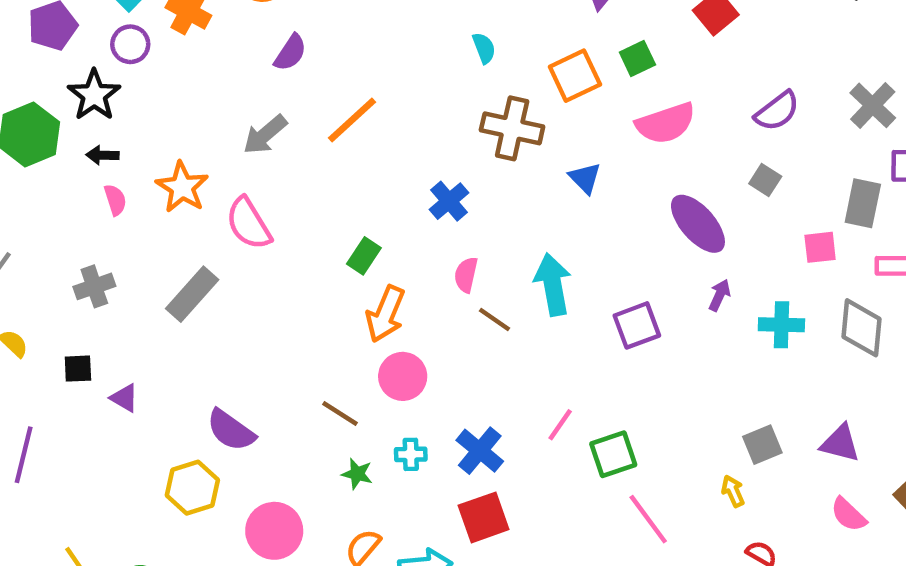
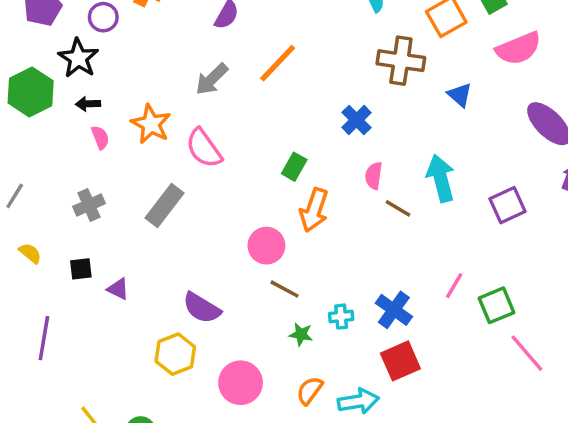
pink circle: (403, 376) -> (266, 246), moved

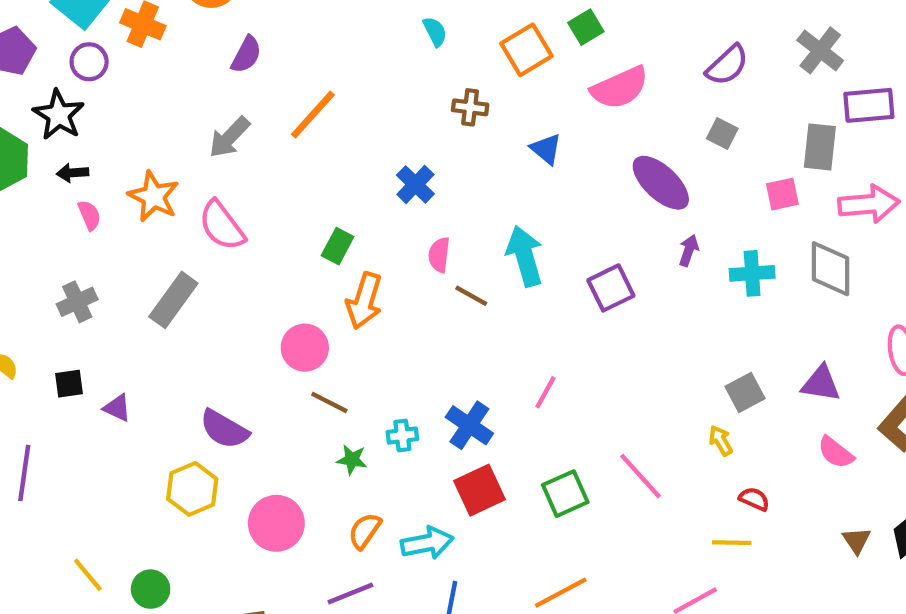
brown cross: (401, 61) -> (470, 107), size x0.6
green square: (497, 305) -> (565, 494), moved

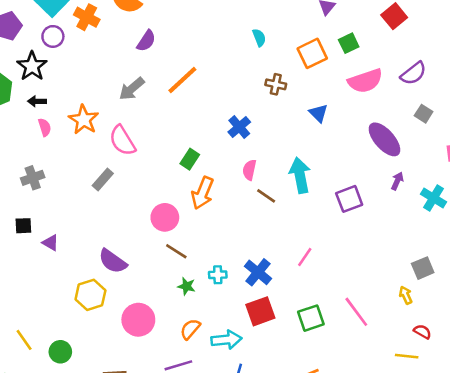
purple semicircle: (727, 65) -> (413, 73), moved
cyan cross: (752, 273) -> (433, 198), turned 30
gray rectangle: (173, 300) -> (103, 179), moved, size x0.7

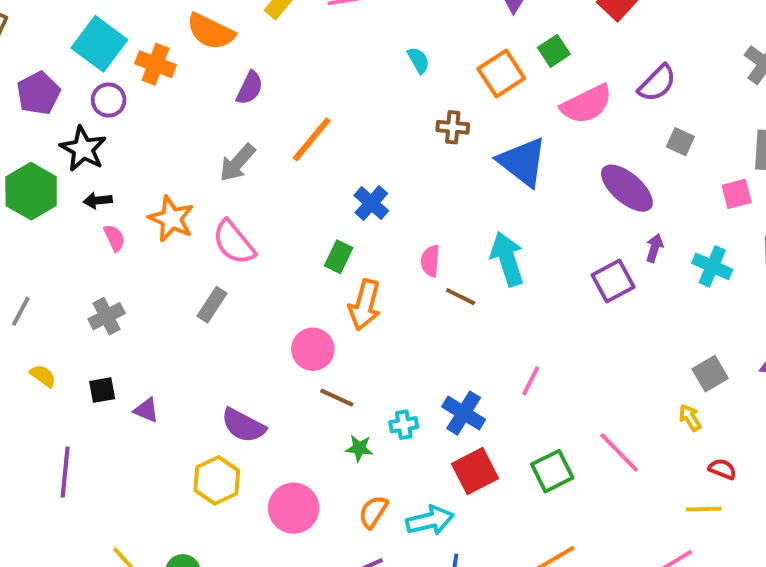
blue triangle: (318, 113) -> (523, 162), size x1.8
blue cross: (239, 127) -> (371, 203), moved
purple square: (349, 199) -> (613, 281), moved

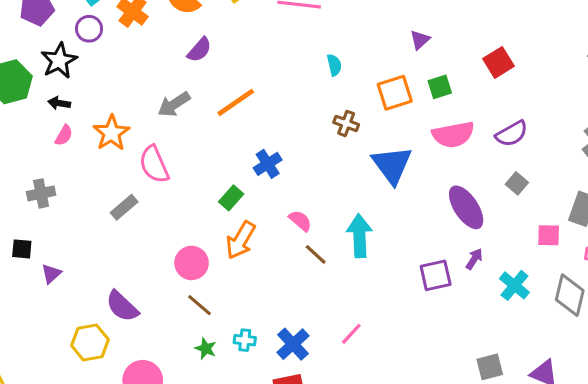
pink semicircle: (114, 238) -> (64, 135), turned 40
pink semicircle: (430, 261) -> (300, 221), turned 110
purple triangle: (146, 410) -> (51, 274), turned 40

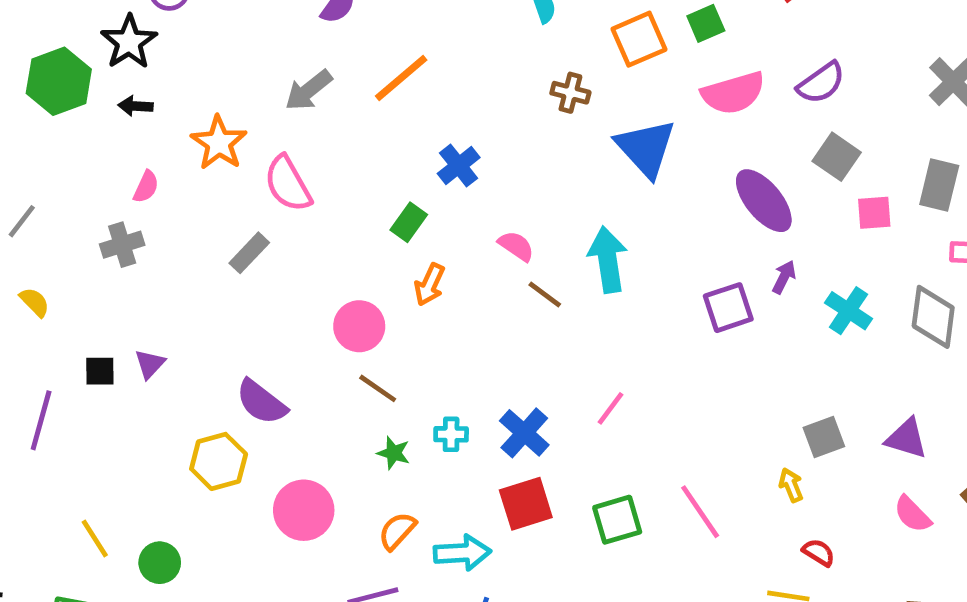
pink semicircle: (64, 135) -> (146, 187), moved
gray square: (517, 183) -> (837, 157), size x1.4
pink square: (549, 235) -> (874, 213), moved
orange arrow: (241, 240) -> (430, 285), size x0.7
black square: (22, 249) -> (100, 371), moved

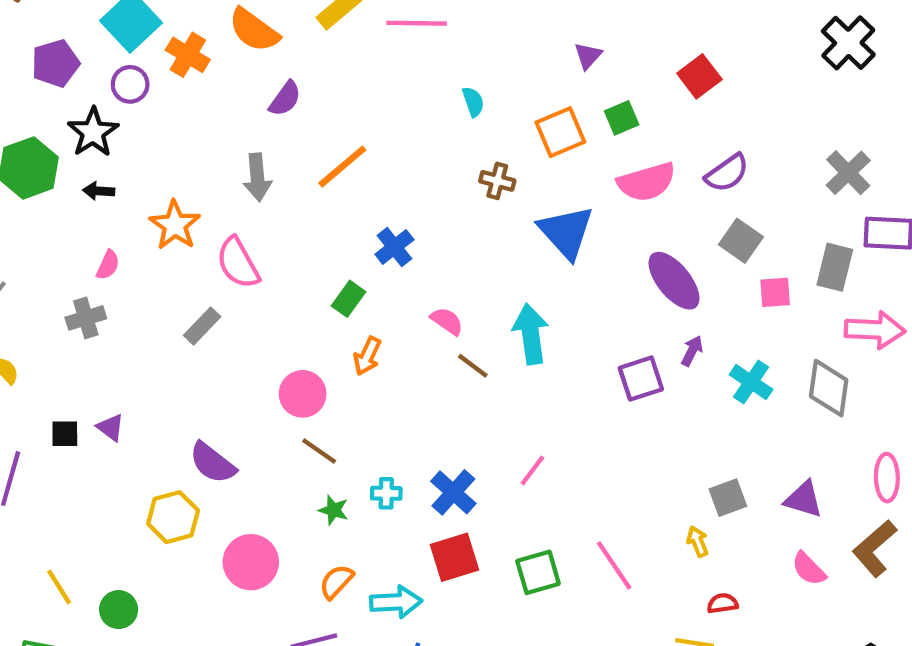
gray arrow: (309, 90) -> (257, 177), turned -57
purple triangle: (150, 364) -> (111, 427), turned -36
red semicircle: (819, 552) -> (723, 603), turned -40

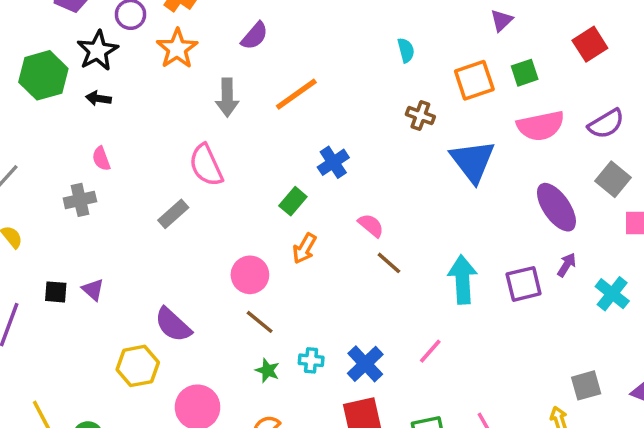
orange star: (175, 225) -> (177, 49), moved
pink semicircle: (108, 265) -> (101, 159), turned 130
cyan arrow: (531, 334) -> (462, 280), moved

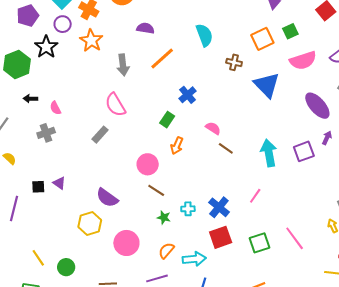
purple semicircle: (255, 36) -> (145, 28), moved, turned -114
cyan semicircle: (406, 50) -> (204, 35), moved, size x1.6
black arrow: (98, 98) -> (30, 99), moved

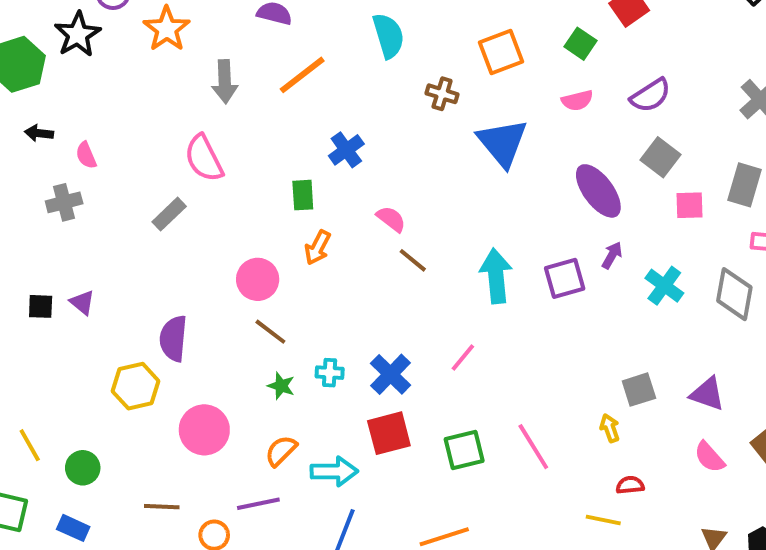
green square: (290, 31) -> (581, 44), moved, turned -35
pink semicircle: (303, 60) -> (577, 100), size x0.6
green rectangle: (167, 120) -> (303, 195), turned -42
purple semicircle: (107, 198) -> (173, 338), turned 55

